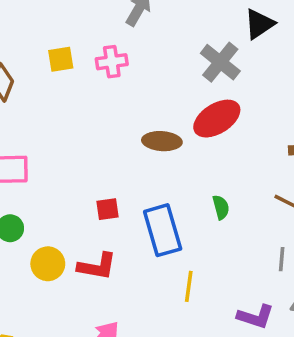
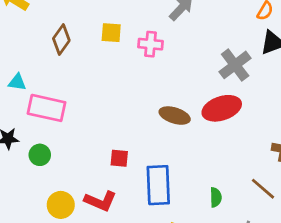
green semicircle: (221, 207) -> (216, 197), moved
yellow circle: (48, 264) -> (61, 205), moved

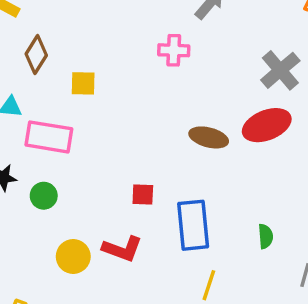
yellow square: (111, 33) -> (83, 83), moved
brown diamond: (61, 40) -> (36, 55), moved

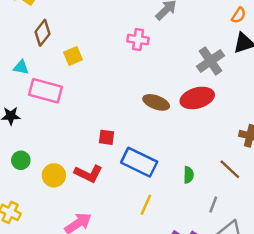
yellow square: (83, 83) -> (73, 56), turned -30
green circle: (44, 196) -> (21, 160), moved
blue rectangle: (193, 225) -> (139, 162), turned -64

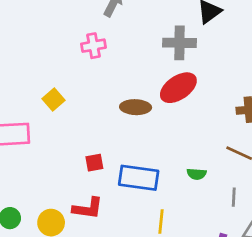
yellow square: (73, 56) -> (53, 100), moved
gray cross: (210, 61) -> (179, 43), turned -36
green semicircle: (189, 175) -> (197, 174), turned 112

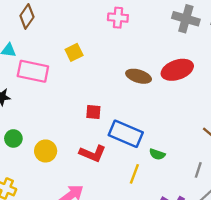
gray cross: (179, 43) -> (186, 19), moved
green semicircle: (197, 174) -> (157, 154), moved
red L-shape: (88, 208) -> (93, 153), moved

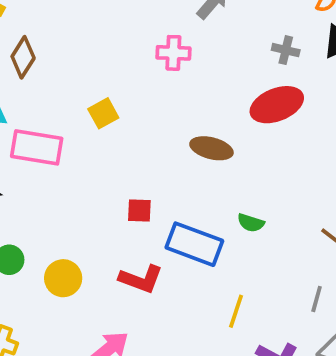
gray cross: (186, 19) -> (286, 50), size x0.6
red ellipse: (177, 70) -> (277, 105), moved
green semicircle: (157, 154) -> (251, 223), moved
yellow line: (134, 174) -> (236, 311), moved

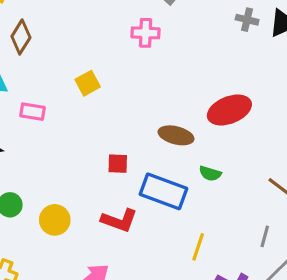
gray cross: (286, 50) -> (247, 20), moved
red ellipse: (277, 105) -> (229, 110), moved
pink rectangle: (37, 147) -> (32, 112), size x0.6
brown ellipse: (211, 148) -> (176, 135), moved

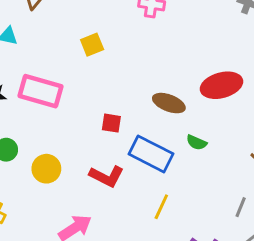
pink rectangle: (32, 112) -> (40, 91), moved, size x1.8
yellow line: (198, 247) -> (161, 207), moved

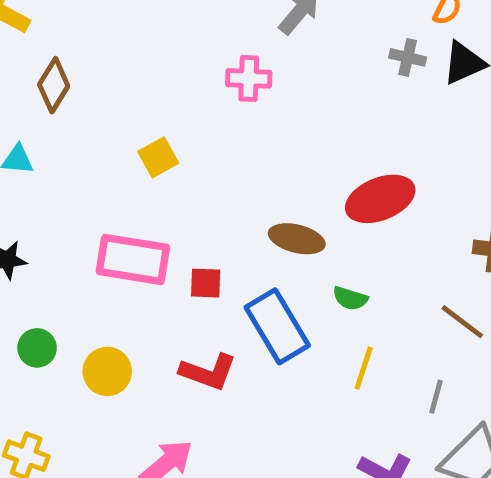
pink rectangle: (40, 91) -> (133, 259), moved
blue rectangle: (151, 154) -> (277, 326), turned 39
yellow line: (161, 207) -> (364, 368), moved

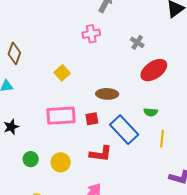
gray cross: (408, 57) -> (137, 42), moved, turned 32
brown ellipse: (297, 239) -> (107, 94), moved

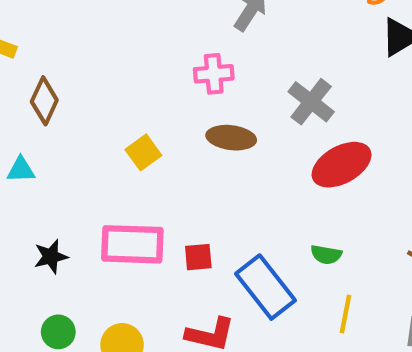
gray cross: (137, 42) -> (311, 102), size x1.5
brown ellipse: (107, 94) -> (231, 138), moved
black star: (11, 127) -> (51, 257), moved

